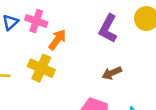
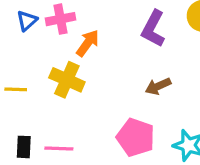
pink cross: (36, 21) -> (60, 19), turned -30

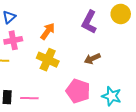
pink cross: (60, 19) -> (13, 40), moved
yellow cross: (67, 80) -> (48, 60), moved

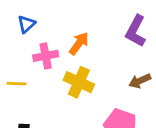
pink cross: (13, 40) -> (46, 56), moved

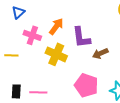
purple L-shape: (136, 31) -> (81, 37), moved, turned -35
pink cross: (46, 56) -> (32, 35), turned 30

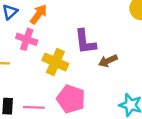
orange arrow: (56, 26) -> (39, 14), moved
pink pentagon: (86, 85) -> (71, 99), moved

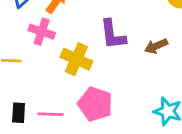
brown arrow: (108, 61) -> (156, 46), moved

